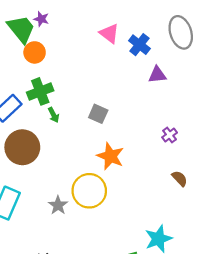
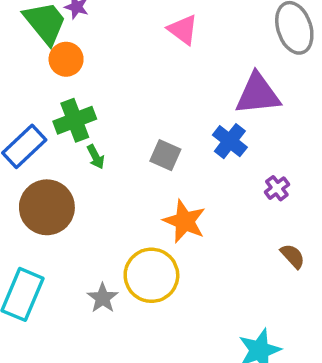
blue cross: (139, 45) -> (230, 141), moved
purple triangle: (157, 75) -> (258, 94), size x1.6

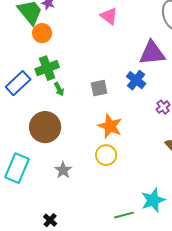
gray square: (165, 155) -> (99, 88), turned -36
brown circle: (47, 207) -> (45, 127), moved
yellow circle: (151, 275) -> (106, 155), moved, size x0.7

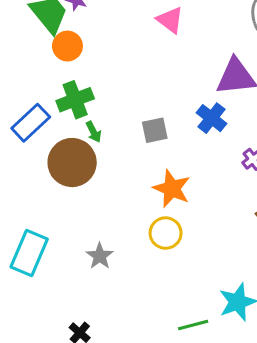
brown circle: (45, 127) -> (72, 163), moved

